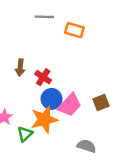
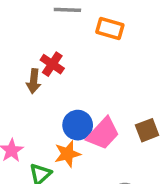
red cross: (43, 77) -> (52, 64), moved
orange star: (44, 119) -> (67, 154), size x0.7

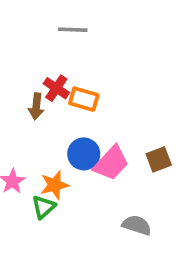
orange rectangle: (110, 29) -> (84, 99), moved
orange star: (67, 154) -> (55, 185), moved

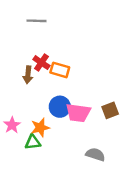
gray line: (73, 30) -> (37, 21), moved
pink trapezoid: (111, 163) -> (78, 113), turned 55
green triangle: (44, 207) -> (33, 142), turned 35

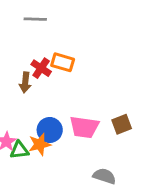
orange rectangle: (60, 70) -> (63, 62), moved
blue circle: (60, 107) -> (50, 130), moved
green triangle: (33, 142) -> (19, 150), moved

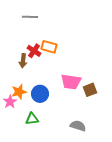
pink trapezoid: (84, 127) -> (71, 82), moved
orange star: (40, 144) -> (19, 92), moved
green triangle: (19, 150) -> (32, 119), moved

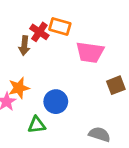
pink trapezoid: (71, 82) -> (90, 52), moved
blue circle: (40, 94) -> (56, 102), moved

